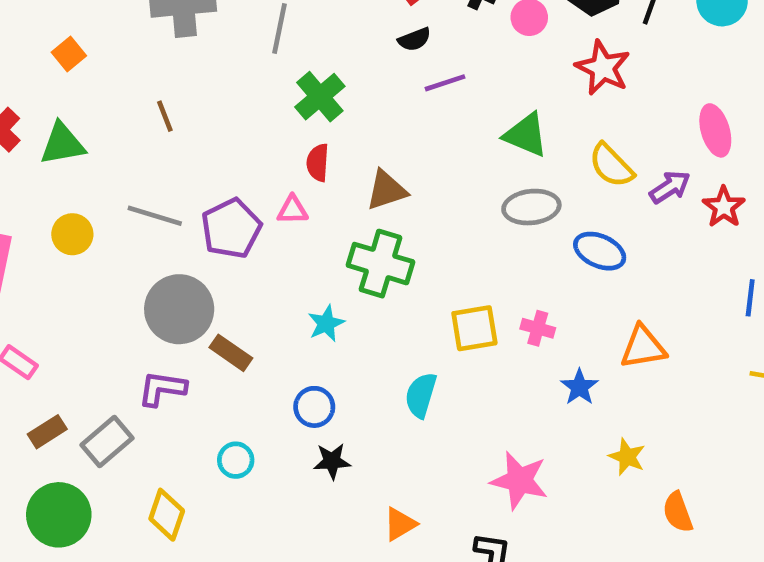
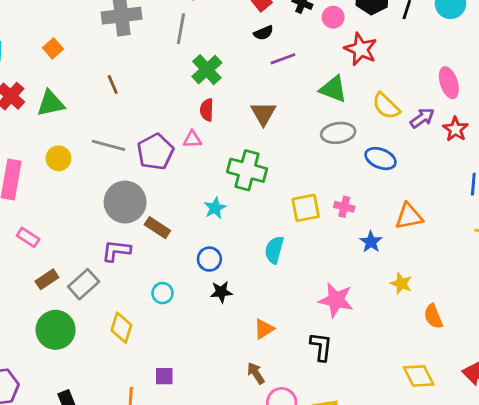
red star: (603, 68) -> (361, 49), moved
brown triangle: (386, 190) -> (263, 113), moved, turned -40

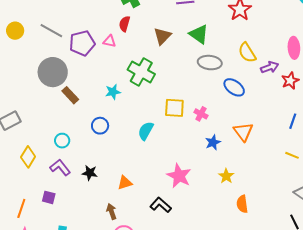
green triangle: (333, 89) -> (199, 34), moved
orange triangle: (409, 216) -> (243, 132), turned 50
purple L-shape: (116, 251) -> (60, 167), moved, turned 30
black star: (221, 292) -> (90, 173), moved
black L-shape: (321, 347) -> (161, 205), turned -70

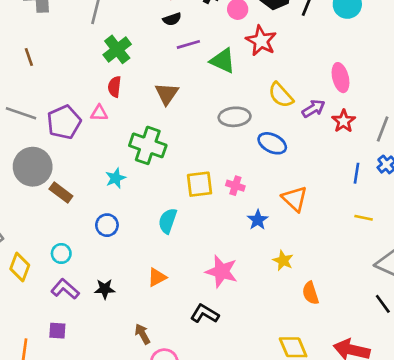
green triangle: (199, 34) -> (223, 61), moved
yellow diamond: (28, 157) -> (20, 267), moved
orange triangle: (125, 183) -> (157, 277), moved

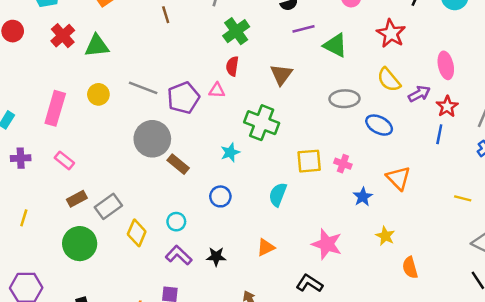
red star: (261, 41) -> (391, 33), moved
brown line: (29, 57) -> (166, 15), moved
blue line: (356, 173) -> (439, 134), moved

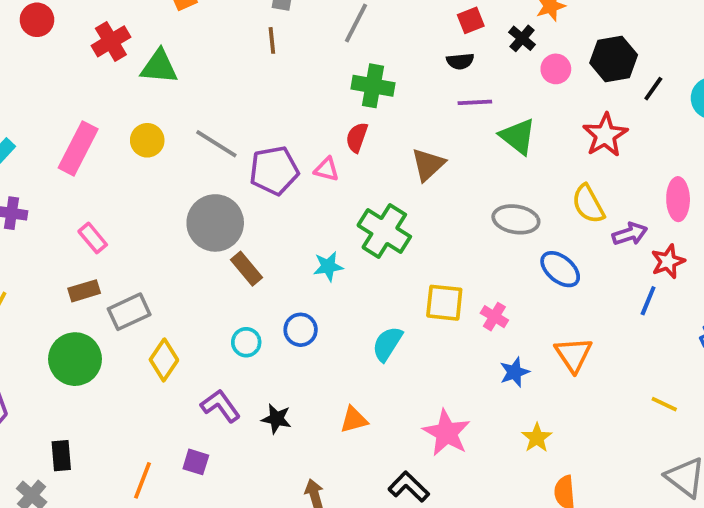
green cross: (236, 31) -> (373, 86), turned 35
pink rectangle: (64, 160) -> (93, 238), moved
cyan circle: (176, 222) -> (246, 342), moved

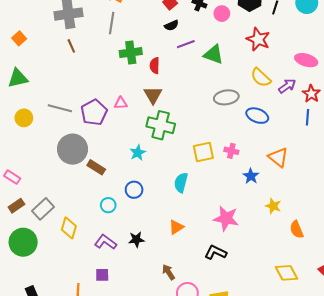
red semicircle: (357, 137) -> (155, 66), moved
brown triangle: (428, 164) -> (153, 95), moved
pink ellipse: (678, 199) -> (306, 60), turned -55

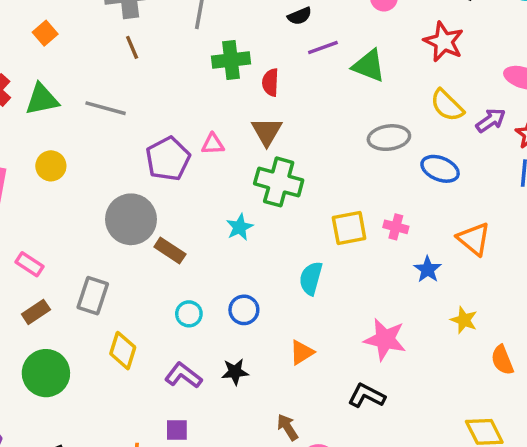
gray line: (60, 108) -> (106, 108), moved
blue circle: (134, 190) -> (244, 310), moved
gray rectangle: (43, 209) -> (93, 296), moved, turned -30

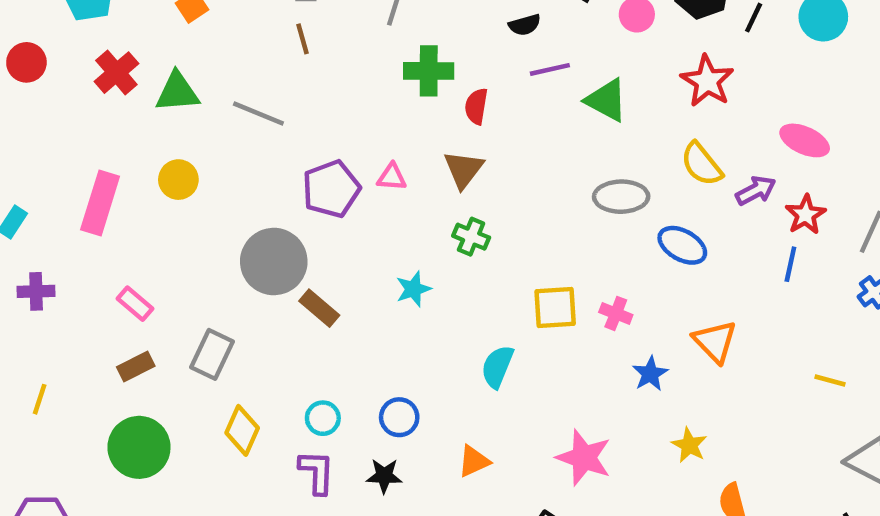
green cross: (279, 182) -> (471, 237), size x0.6
blue circle: (244, 310) -> (399, 417), moved
cyan circle: (189, 314) -> (323, 418), moved
purple L-shape: (183, 375) -> (317, 472), turned 48

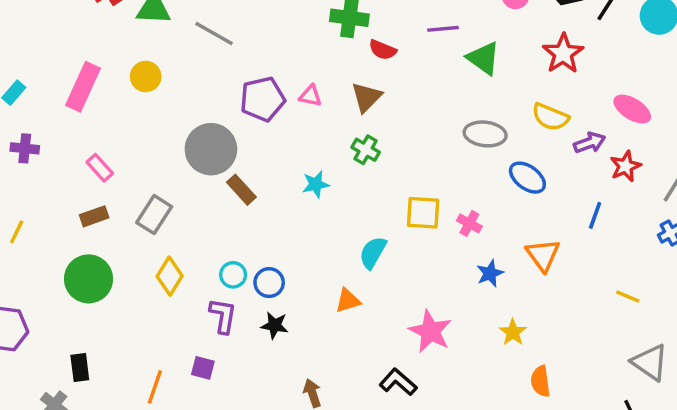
red semicircle: (476, 106) -> (383, 50), turned -84
yellow semicircle: (702, 164) -> (550, 117), turned -36
blue line: (790, 264) -> (595, 215), moved
blue circle: (399, 417) -> (269, 283), moved
orange triangle: (474, 461) -> (348, 301), moved

